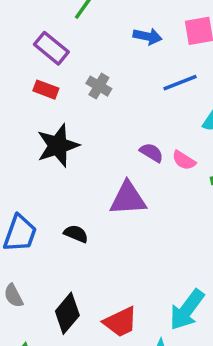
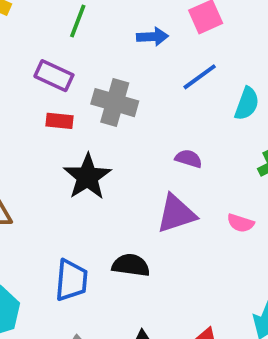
gray cross: (99, 86) -> (115, 103), size x1.6
pink semicircle: (184, 160) -> (240, 223), moved
black semicircle: (76, 234) -> (131, 265), size x1.4

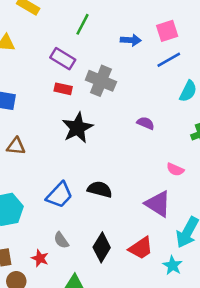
blue line: (200, 77) -> (169, 60), moved
purple triangle: (176, 214) -> (158, 204), moved, turned 44
blue trapezoid: (71, 280) -> (59, 195), turned 32

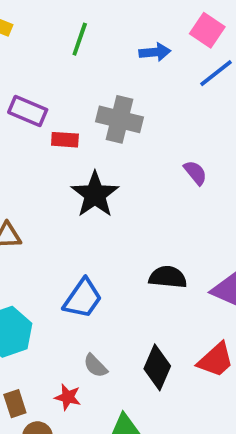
pink square: (167, 31) -> (207, 30), turned -30
purple rectangle: (63, 59) -> (28, 111), moved
purple semicircle: (146, 123) -> (195, 173), turned 36
black semicircle: (100, 189) -> (168, 277), moved

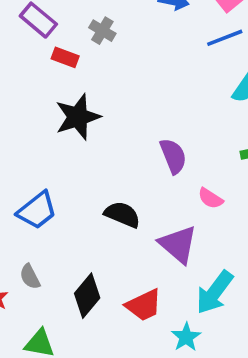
gray cross: (119, 119) -> (102, 31), moved, size x0.6
purple semicircle: (195, 173) -> (173, 156), moved, size x1.4

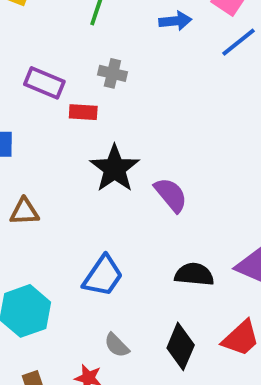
purple semicircle: (173, 156) -> (171, 195), moved
black semicircle: (122, 214) -> (194, 274), moved

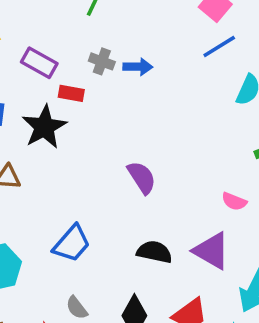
blue arrow: (175, 21) -> (138, 67), moved
black star: (115, 169) -> (44, 127), moved

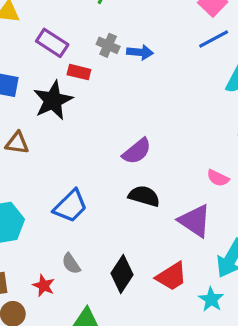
purple semicircle: (142, 177) -> (137, 151), turned 80
black semicircle: (154, 252) -> (144, 196), moved

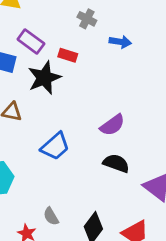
purple rectangle: (52, 43) -> (31, 41), moved
gray cross: (108, 45) -> (87, 19), moved
blue trapezoid: (70, 206) -> (55, 146), moved

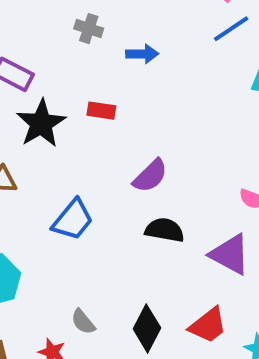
red rectangle: (68, 55) -> (101, 111), moved

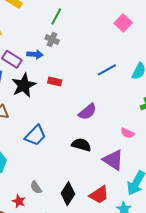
blue line: (231, 29) -> (107, 70), moved
blue arrow: (142, 54) -> (35, 54), moved
purple semicircle: (150, 176) -> (88, 112), moved

